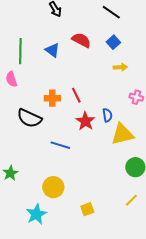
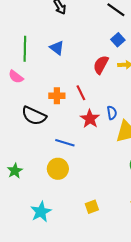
red semicircle: (81, 40) -> (101, 65), moved, turned -90
pink semicircle: (11, 79) -> (16, 77), turned -35
yellow circle: (53, 187) -> (58, 169), moved

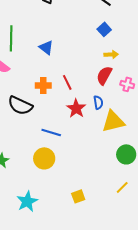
blue triangle: (57, 48) -> (46, 47), moved
red semicircle: (101, 65) -> (104, 75), moved

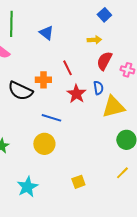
yellow arrow: (111, 54) -> (94, 40), moved
orange cross: (43, 85) -> (43, 80), moved

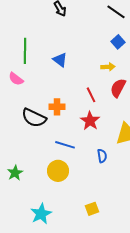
red line: (67, 68) -> (91, 95), moved
blue semicircle: (98, 88) -> (102, 156), moved

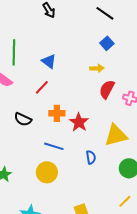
red line: (91, 95) -> (42, 87), moved, turned 70
orange cross: (57, 107) -> (57, 113), moved
black semicircle: (34, 118) -> (23, 119), size x0.7

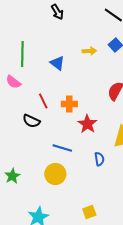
yellow arrow: (97, 68) -> (89, 51), moved
red line: (42, 87) -> (43, 101), moved, turned -70
orange cross: (57, 113) -> (69, 104), moved

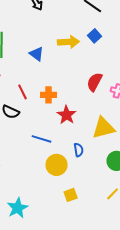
yellow arrow: (89, 51) -> (69, 42), size x1.5
yellow circle: (55, 174) -> (57, 165), moved
yellow square: (89, 212) -> (71, 195), moved

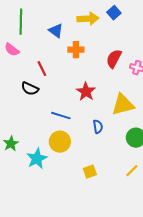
orange cross: (49, 95) -> (76, 50), moved
yellow circle: (57, 165) -> (60, 142), moved
cyan star: (18, 208) -> (37, 159), moved

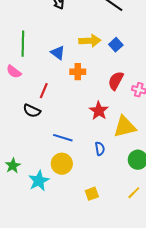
blue square: (114, 13) -> (116, 45), moved
red line: (42, 69) -> (44, 91), turned 49
red star: (86, 92) -> (99, 111), moved

